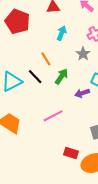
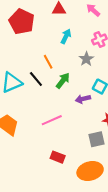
red rectangle: (71, 153) -> (58, 157), moved

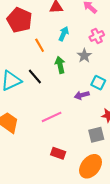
orange line: (48, 62) -> (40, 45), moved
green arrow: (63, 81) -> (60, 65), moved, turned -49
orange ellipse: (90, 171) -> (91, 166), turned -35

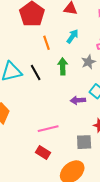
pink line: (52, 117) -> (48, 129), moved

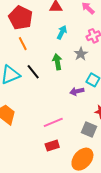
orange line: (47, 43) -> (23, 44), moved
gray square: (84, 142) -> (89, 129), turned 35
red rectangle: (43, 153) -> (52, 146), turned -40

